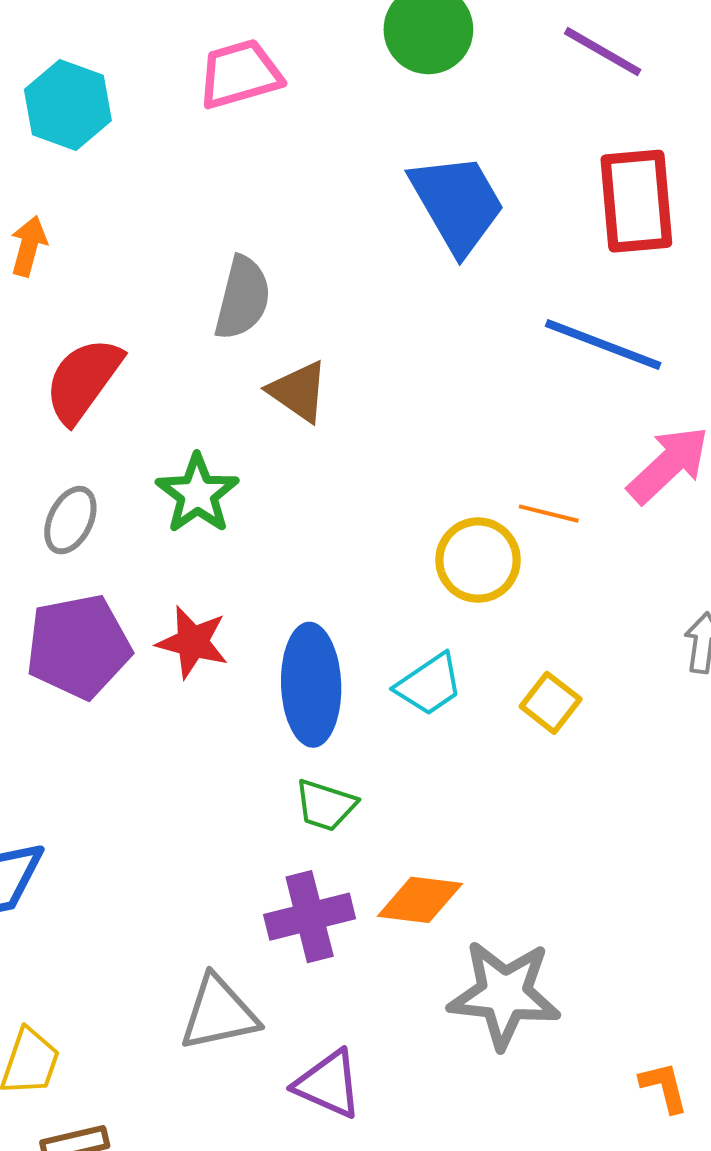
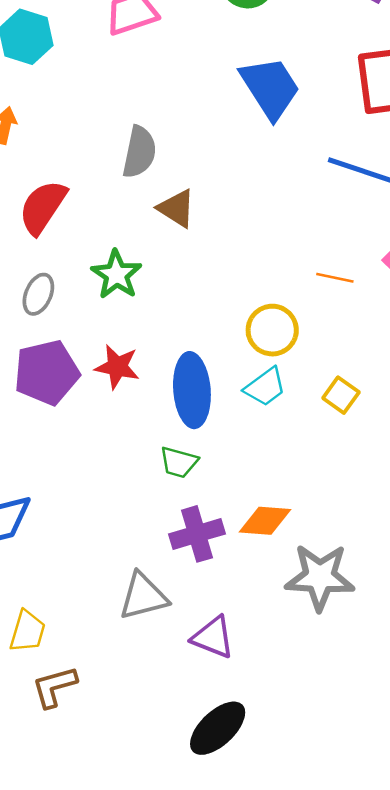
yellow circle: (478, 560) -> (272, 330), moved
green trapezoid: (325, 805) -> (179, 462), moved

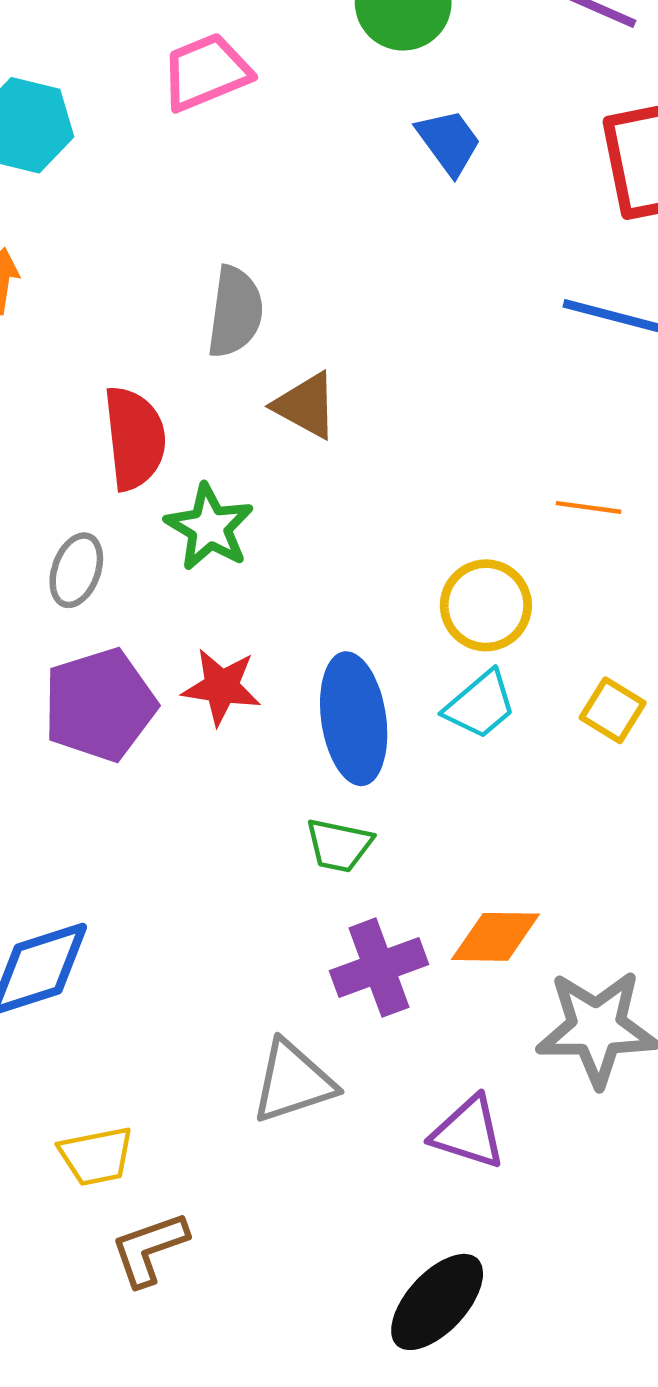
blue trapezoid: (270, 88) -> (449, 142), moved, size x0.6
red semicircle: (43, 207) -> (135, 438), moved, turned 144
yellow trapezoid: (27, 631) -> (96, 1156), turned 66
purple triangle: (213, 637) -> (468, 1132), moved

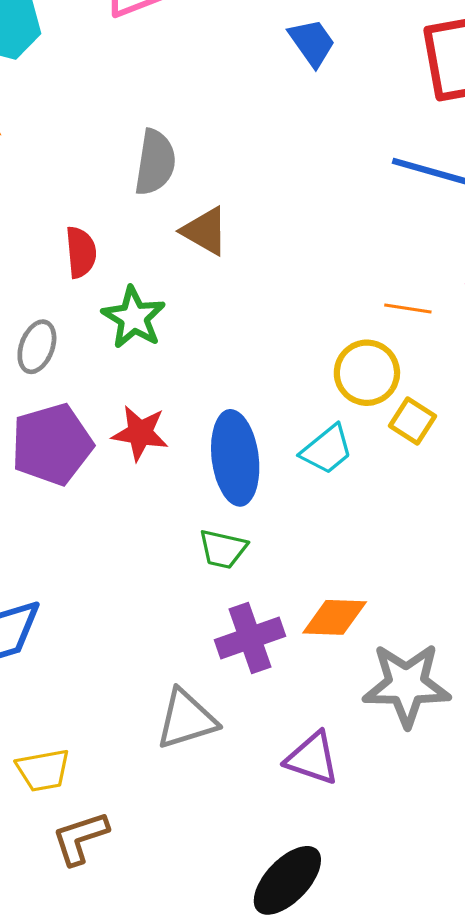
red semicircle: (135, 438) -> (81, 252), size x0.7
yellow circle: (486, 605) -> (367, 373), moved
yellow square: (613, 710) -> (412, 421), moved

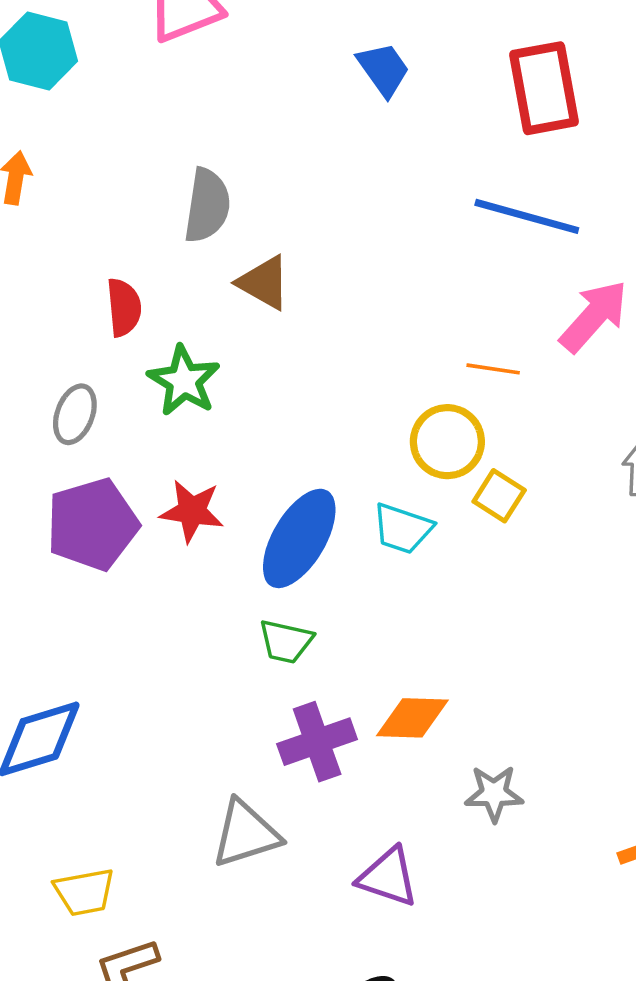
cyan trapezoid: (327, 450) -> (403, 529), turned 58
blue ellipse: (235, 458) -> (299, 538), turned 38
gray star: (407, 685) -> (494, 794), size x0.6

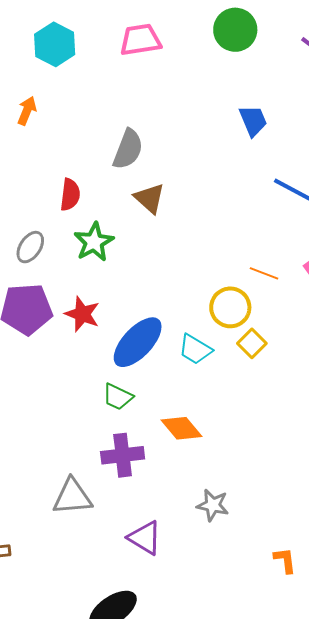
blue trapezoid: (383, 69) -> (253, 121), moved
orange diamond: (412, 718) -> (182, 428), moved, turned 36

